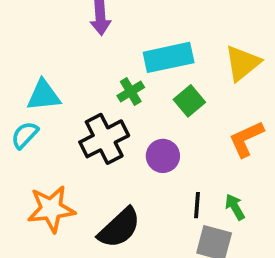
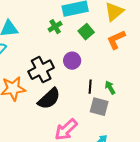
black cross: (104, 139) -> (41, 70), moved
orange L-shape: (246, 139) -> (116, 40), moved

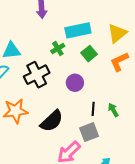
black cross: (41, 70) -> (37, 75), moved
gray square: (99, 107) -> (89, 132), moved, turned -36

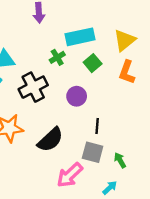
orange L-shape: (119, 62) -> (127, 72), turned -45
green arrow: (113, 110) -> (120, 160), moved
gray square: (89, 132) -> (93, 152), turned 36

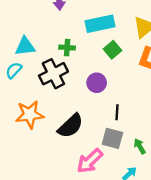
green cross: (57, 57) -> (67, 48), moved, turned 35

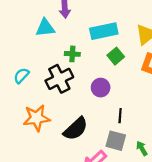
cyan triangle: (25, 46) -> (45, 28), moved

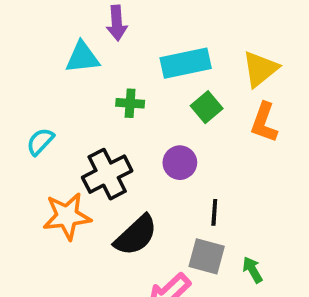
black cross: (59, 79) -> (107, 174), moved

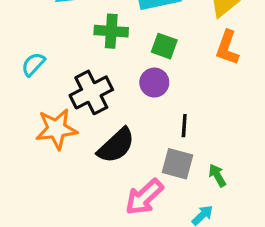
green cross: (130, 103) -> (111, 31), size x1.4
green square: (207, 107) -> (164, 46), moved, turned -30

